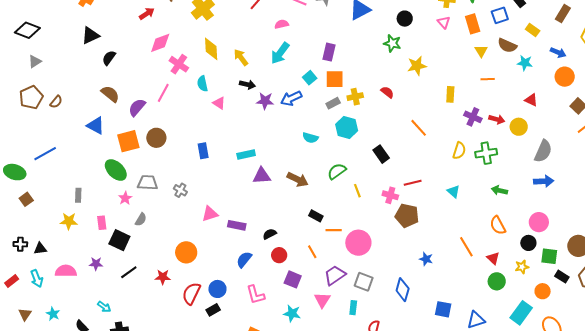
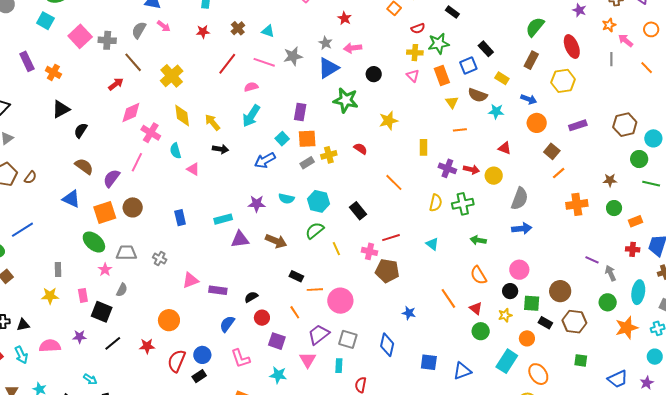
green star: (392, 43) -> (346, 100), moved, size x1.4
purple star: (265, 101) -> (257, 204), moved
cyan hexagon: (347, 127) -> (319, 201), moved

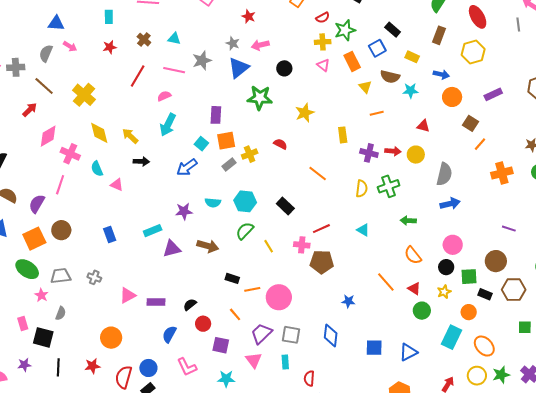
purple line: (592, 260) -> (509, 229), moved
black line: (113, 343) -> (58, 367), turned -42

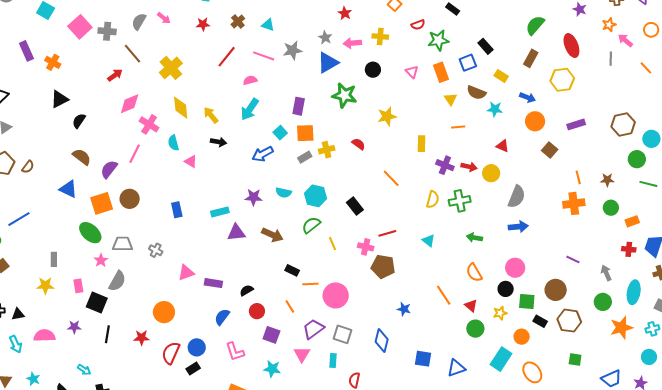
yellow cross: (323, 42) -> (380, 37), moved
orange line: (480, 144) -> (578, 177), moved, turned -64
gray semicircle: (61, 313) -> (117, 281), size x1.5

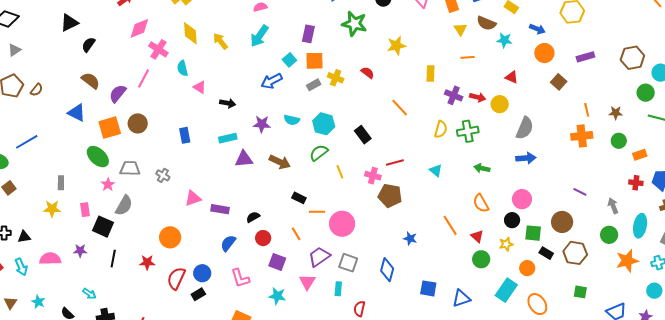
black arrow: (218, 142) -> (228, 103), moved
yellow cross: (327, 150) -> (336, 78), turned 35

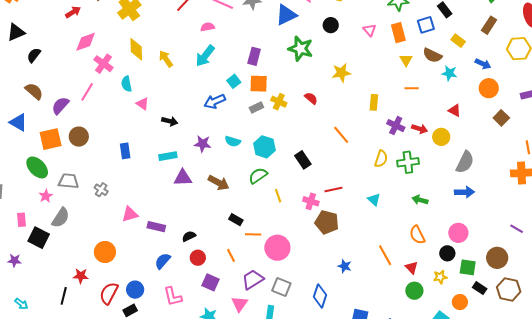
black line: (113, 259) -> (64, 296), moved

